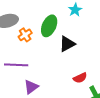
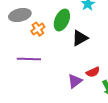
purple triangle: (31, 87) -> (75, 81), moved

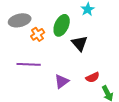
black triangle: (80, 38) -> (80, 43), turned -42
purple triangle: (75, 81) -> (62, 81), moved

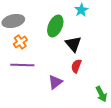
orange cross: (38, 34) -> (20, 42), moved
red semicircle: (93, 77) -> (76, 66), moved, turned 136

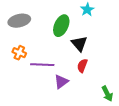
orange cross: (20, 42) -> (19, 53), moved, turned -32
purple line: (22, 65) -> (42, 65), moved

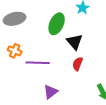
purple triangle: (61, 82) -> (51, 92), moved

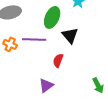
purple line: (38, 63) -> (34, 39), moved
red semicircle: (78, 64) -> (58, 60), moved

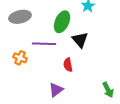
orange cross: (10, 44) -> (20, 58), moved
red semicircle: (58, 60) -> (68, 65), turned -32

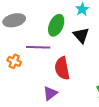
black triangle: (80, 40) -> (81, 35), moved
red semicircle: (68, 65) -> (62, 68), size x1.6

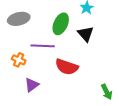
red semicircle: (62, 68) -> (67, 67), turned -60
purple triangle: (50, 93) -> (32, 85), moved

